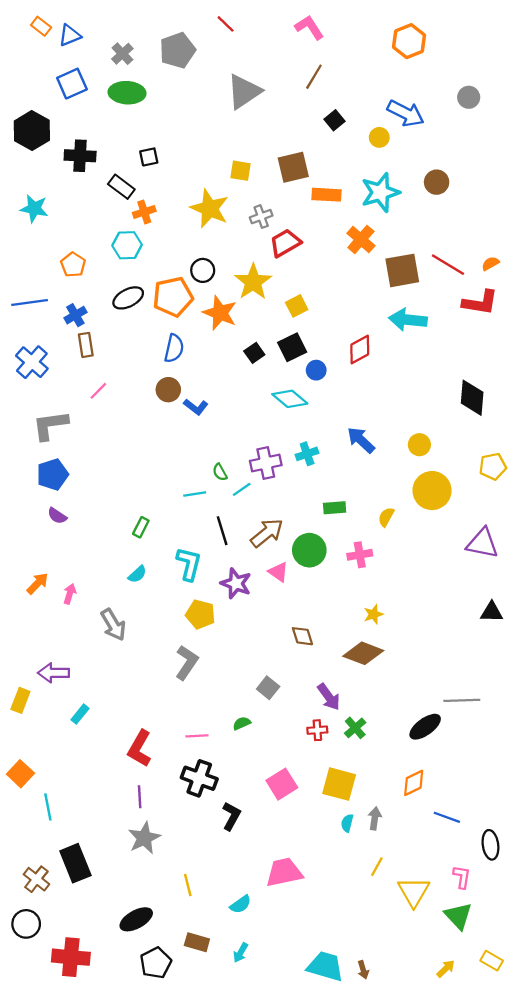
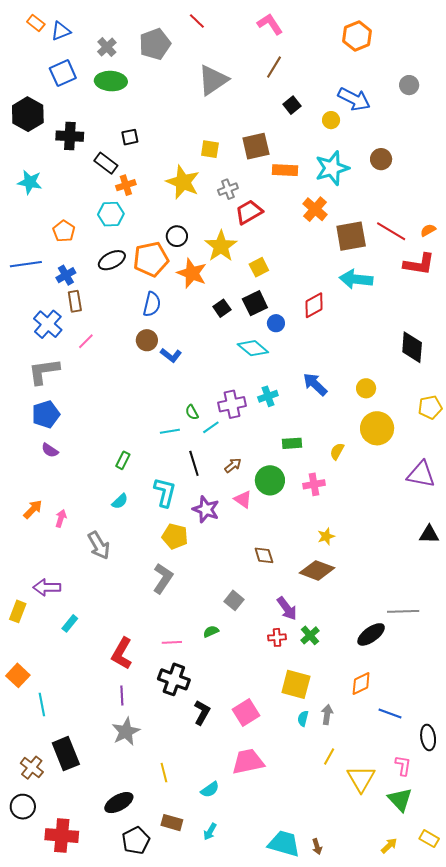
blue cross: (32, 362) -> (48, 324), moved
brown arrow: (267, 533) -> (233, 465), size x0.6
pink square: (282, 784) -> (246, 712), moved

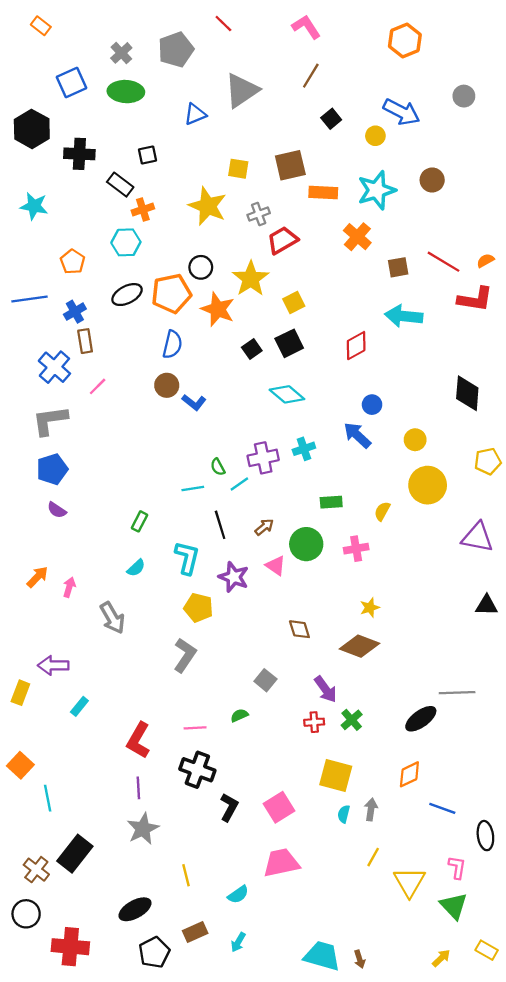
blue triangle: (61, 31) -> (195, 114), moved
brown square: (351, 236) -> (398, 267), size x0.6
blue circle: (276, 323) -> (372, 405), moved
black rectangle: (66, 754) -> (75, 854), turned 60
brown rectangle: (172, 823) -> (195, 932), turned -40

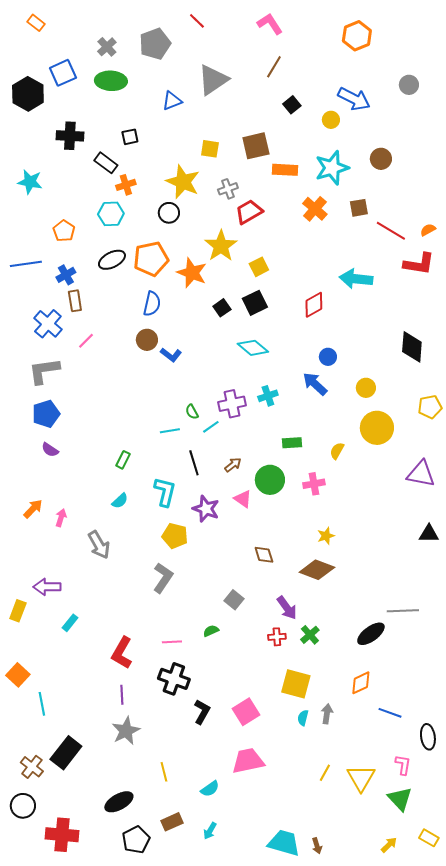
black hexagon: (32, 129) -> (28, 94), moved
black circle: (201, 267) -> (169, 213), moved
brown square: (398, 267) -> (359, 208), moved
yellow line: (373, 857) -> (325, 773), moved

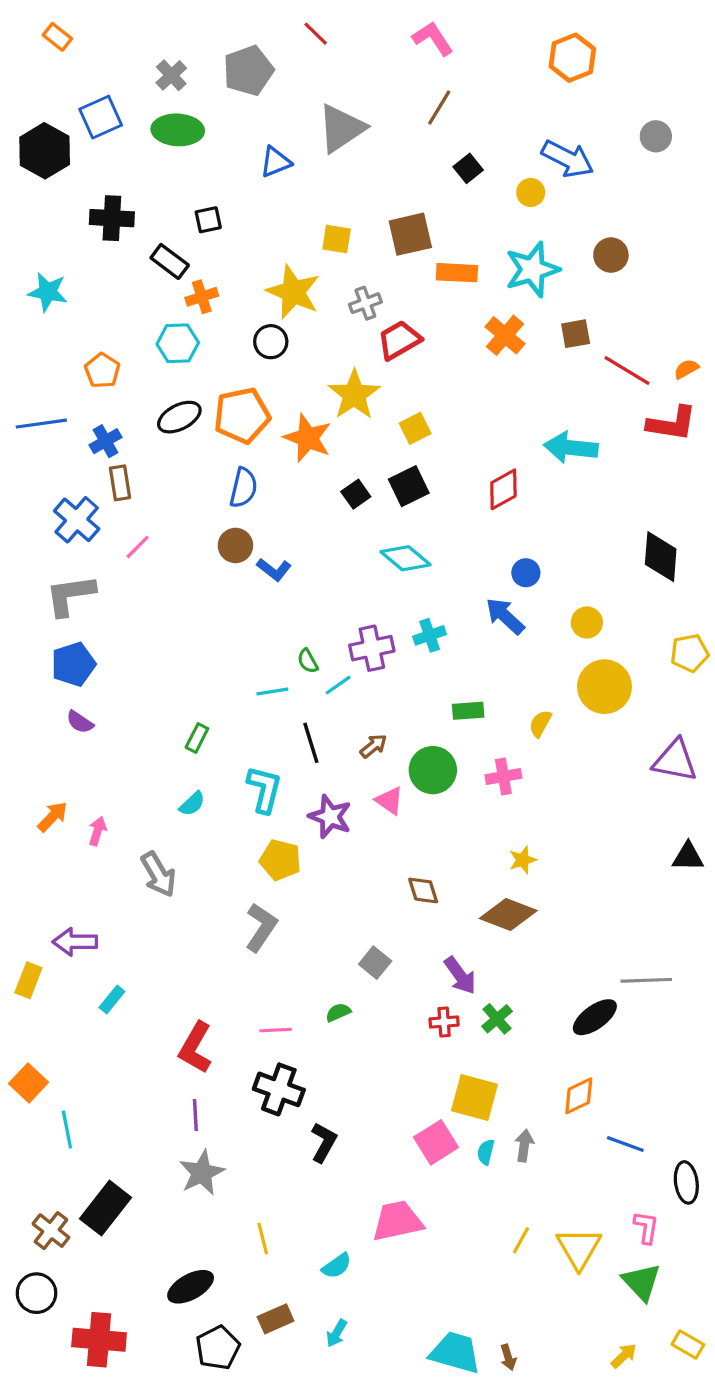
pink square: (246, 712) -> (436, 1142), moved

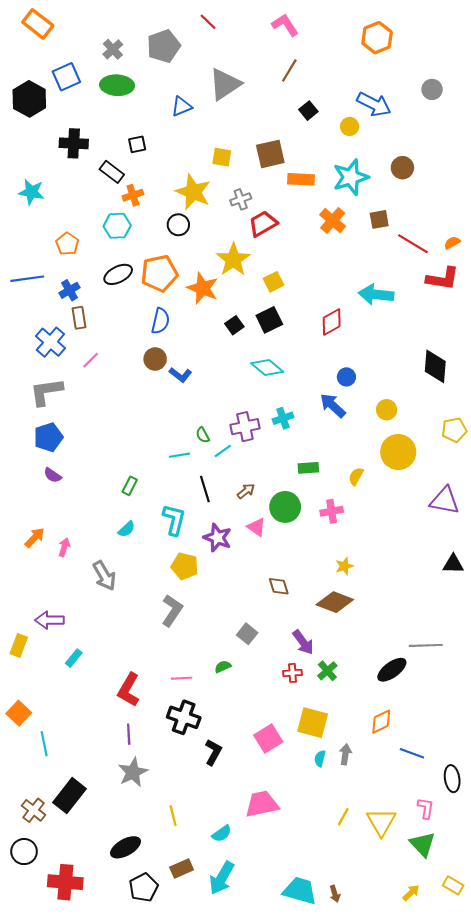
orange rectangle: (57, 37) -> (38, 24), size x1.6
pink square: (436, 1142) -> (268, 738), moved
cyan arrow: (337, 1333) -> (222, 878), size x1.8

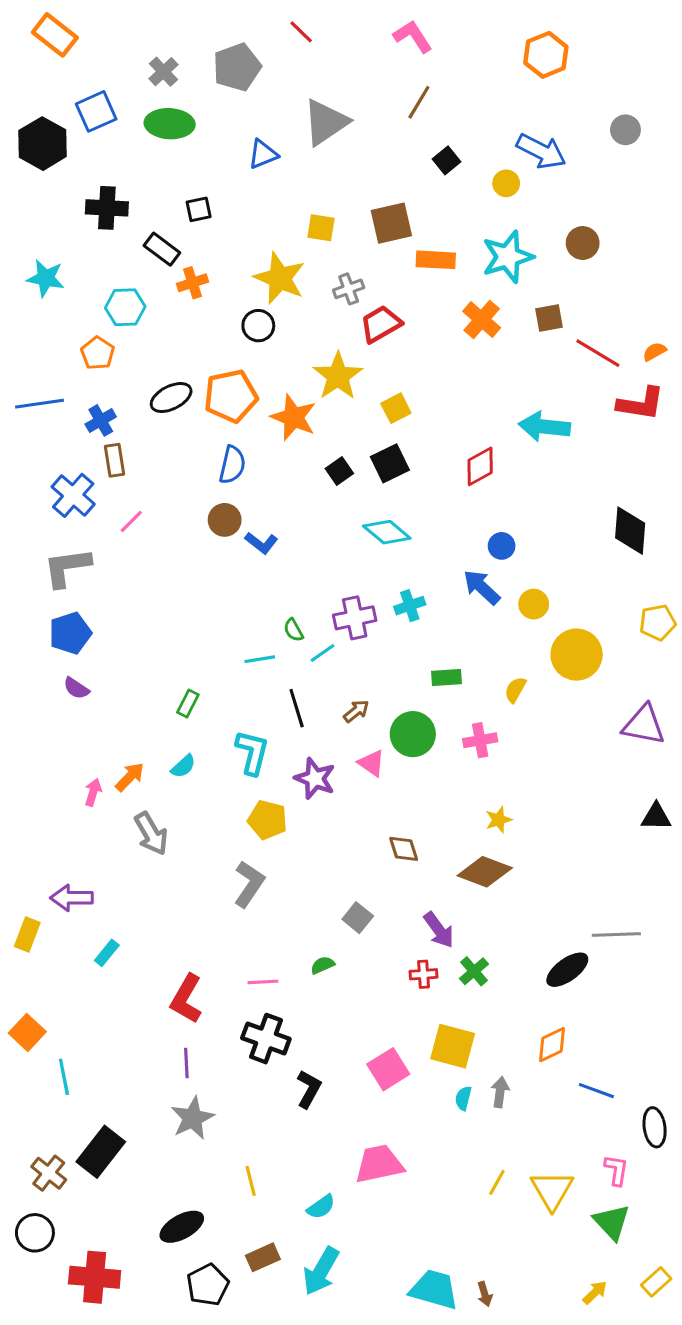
cyan hexagon: (117, 226) -> (125, 307), moved
yellow circle: (387, 410) -> (534, 604), moved
orange arrow: (35, 538) -> (130, 777), moved
yellow rectangle: (453, 885) -> (656, 1282), turned -72

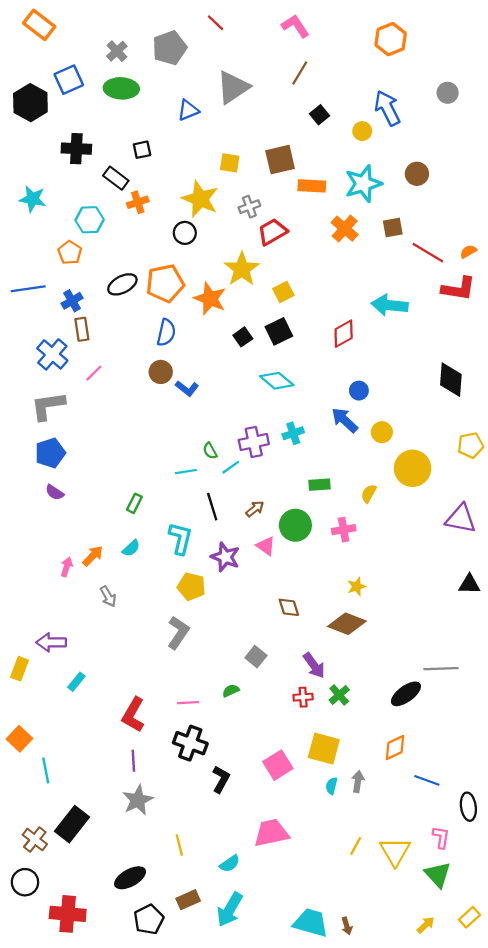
blue arrow: (541, 151) -> (387, 108), turned -144
gray arrow: (151, 834) -> (108, 596), size x0.7

